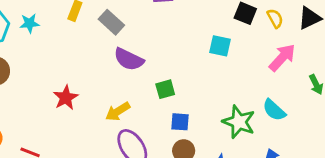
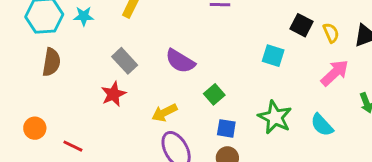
gray rectangle: (111, 22) -> (125, 61), moved
green square: (165, 89) -> (214, 94), turned -30
green star: (239, 122) -> (275, 117), moved

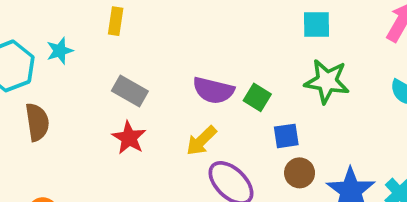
purple semicircle: (180, 61) -> (213, 90), moved
green star: (275, 117) -> (327, 81), moved

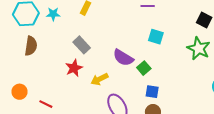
cyan square: (317, 24) -> (156, 37), moved
green star: (327, 81) -> (199, 48), moved
yellow arrow: (201, 141) -> (99, 79), moved

